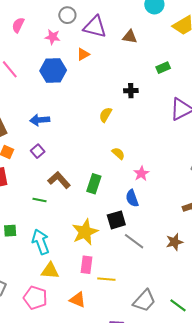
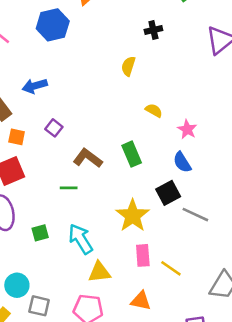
blue arrow: (40, 120) -> (35, 86), moved
green rectangle: (94, 184) -> (132, 154), turned -30
yellow line: (106, 279) -> (171, 268), turned 42

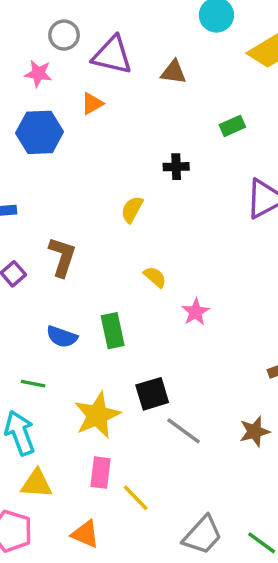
brown L-shape: (88, 158) -> (62, 257), moved, turned 60
blue semicircle: (182, 162) -> (62, 337), moved, turned -50
green line: (69, 188) -> (33, 384), moved

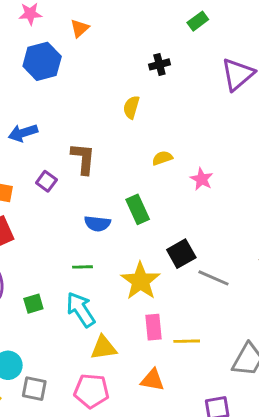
yellow semicircle: (155, 277) -> (162, 158), turned -48
yellow line: (136, 498) -> (187, 341), turned -35

